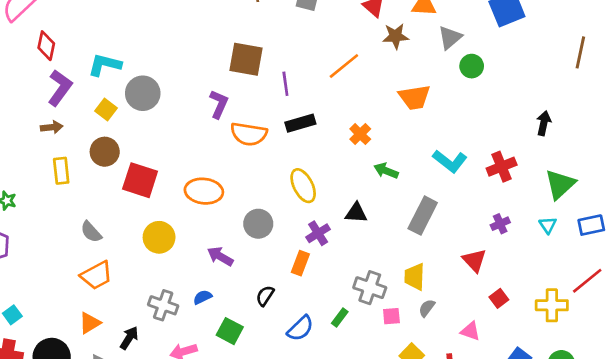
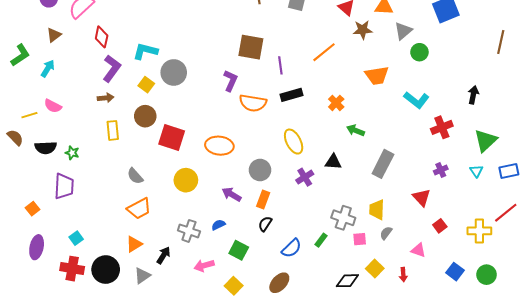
cyan L-shape: (450, 161) -> (416, 100), moved
orange rectangle: (300, 263) -> (263, 199), moved

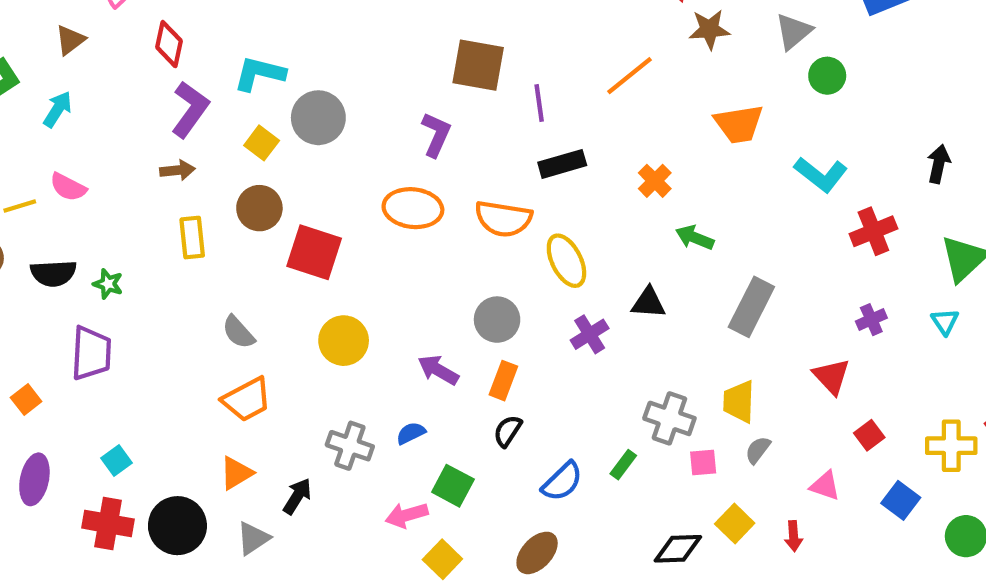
orange semicircle: (253, 103) -> (503, 219), moved
orange ellipse: (219, 146) -> (413, 208), moved
pink arrow: (204, 265) -> (407, 515), moved
blue square: (455, 272) -> (901, 500), moved

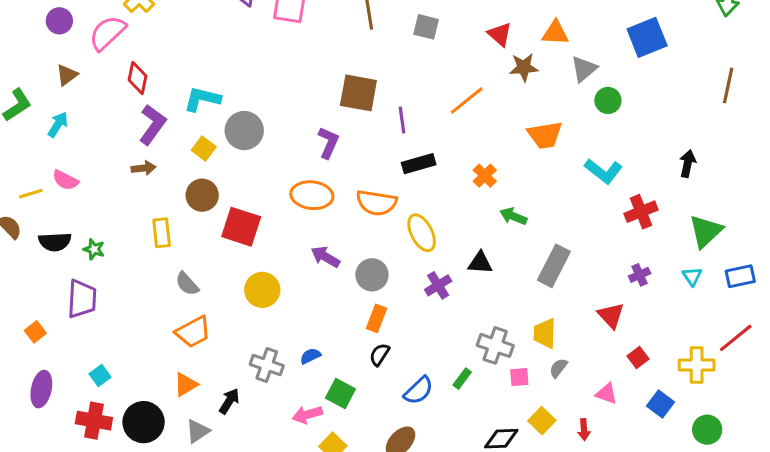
yellow rectangle: (192, 238) -> (162, 233), moved
purple arrow: (438, 370) -> (325, 257), moved

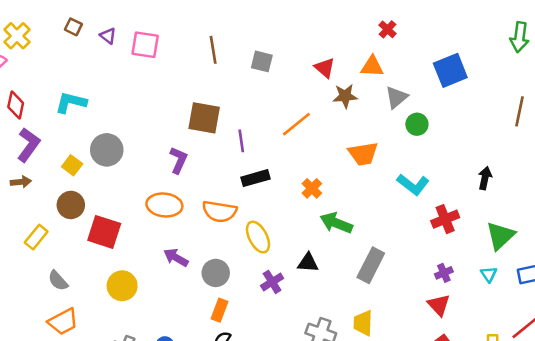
cyan L-shape: (202, 99) -> (71, 102), moved
green arrow: (513, 216) -> (336, 223), size x1.4
yellow rectangle: (162, 233) -> (36, 237), turned 45
red triangle: (611, 315) -> (439, 305), moved

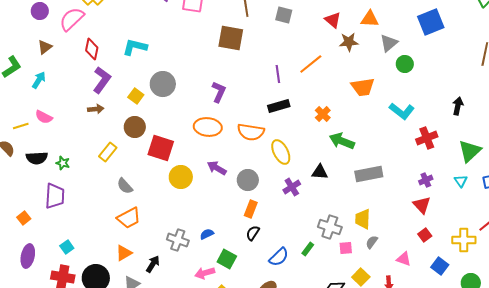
brown square: (204, 118) -> (231, 38), moved
purple line: (241, 141) -> (278, 74), moved
gray rectangle: (371, 265) -> (369, 174), turned 52
yellow circle: (122, 286) -> (181, 177), moved

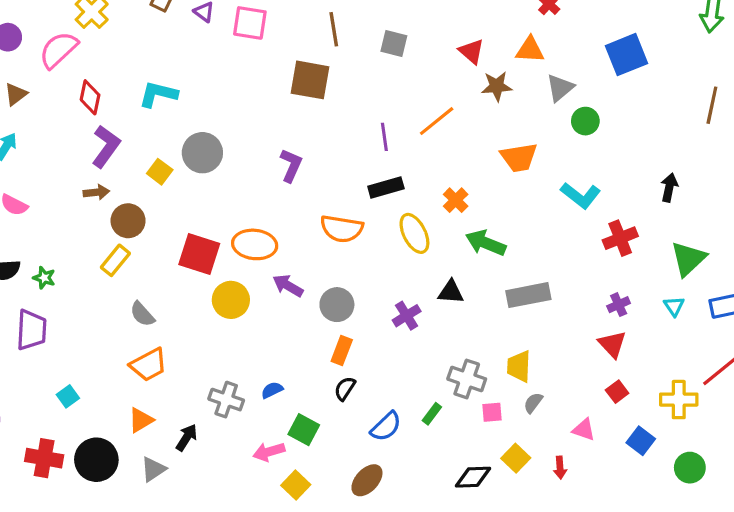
brown circle: (135, 127) -> (128, 221), moved
orange ellipse: (208, 127) -> (255, 244), moved
yellow ellipse: (281, 152) -> (414, 233), moved
cyan square: (67, 247) -> (68, 396), moved

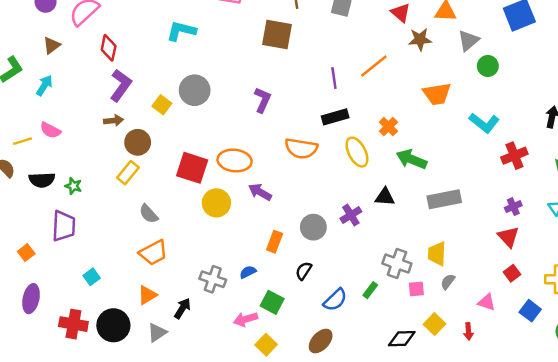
cyan L-shape: (158, 94) -> (181, 31), moved
gray circle: (337, 305) -> (313, 227), moved
orange rectangle: (342, 351) -> (275, 242), moved

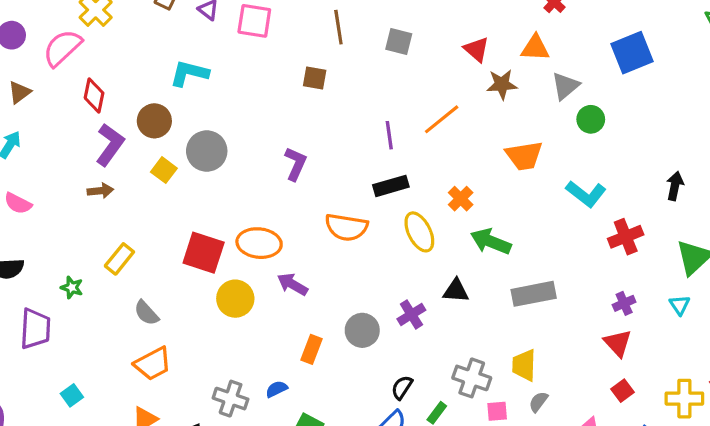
brown square: (277, 34) -> (315, 78), size x0.6
brown circle: (138, 142) -> (154, 121), moved
green star: (73, 186) -> (72, 287), moved
black semicircle: (304, 271) -> (402, 387), moved

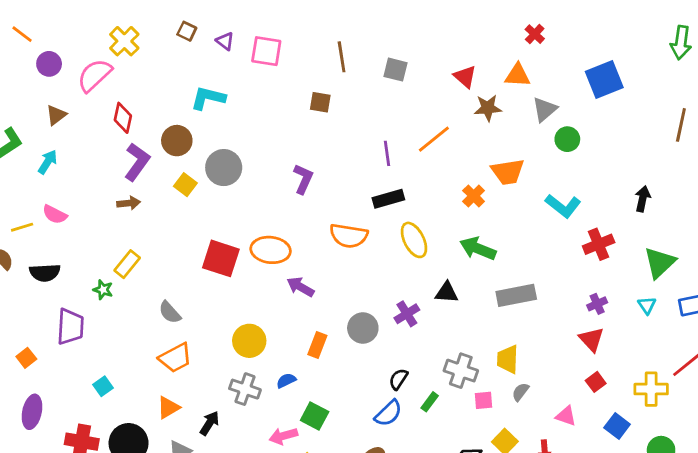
orange cross: (461, 199) -> (474, 196), moved
yellow rectangle: (119, 259) -> (127, 264), moved
yellow circle: (235, 299) -> (249, 341), moved

